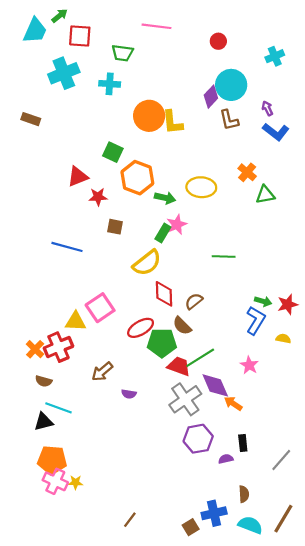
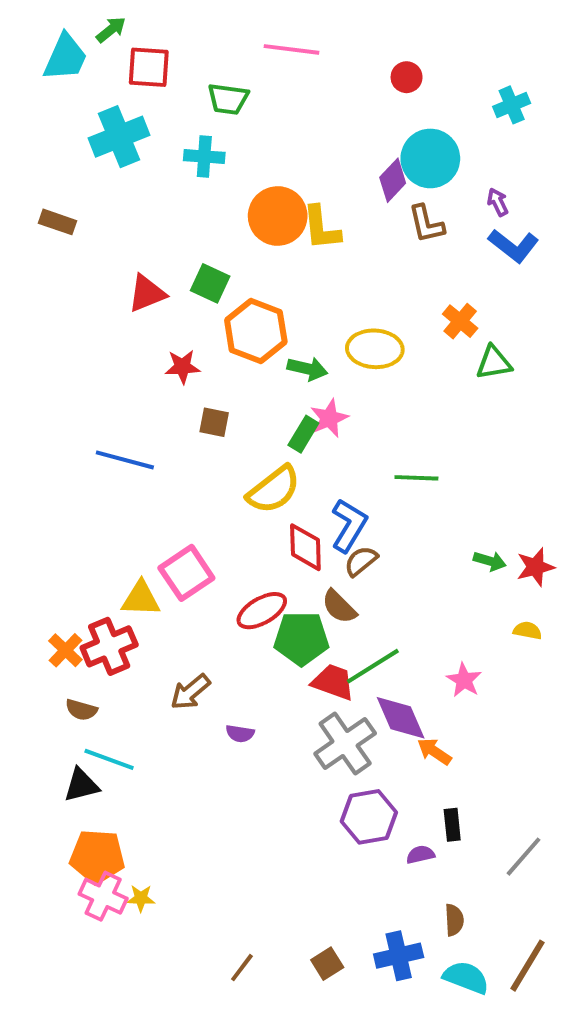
red triangle: (78, 177) -> (147, 293), moved
blue L-shape: (256, 320) -> (349, 525), moved
brown square: (191, 527) -> (327, 964), moved

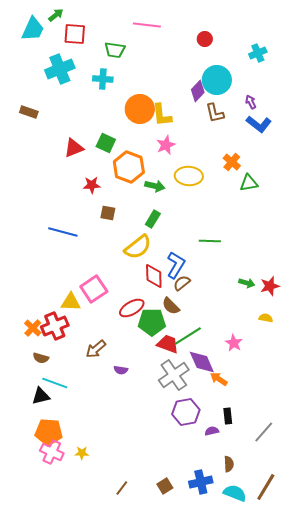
pink star: (329, 418) -> (166, 145), moved
yellow star: (141, 898) -> (82, 453), moved

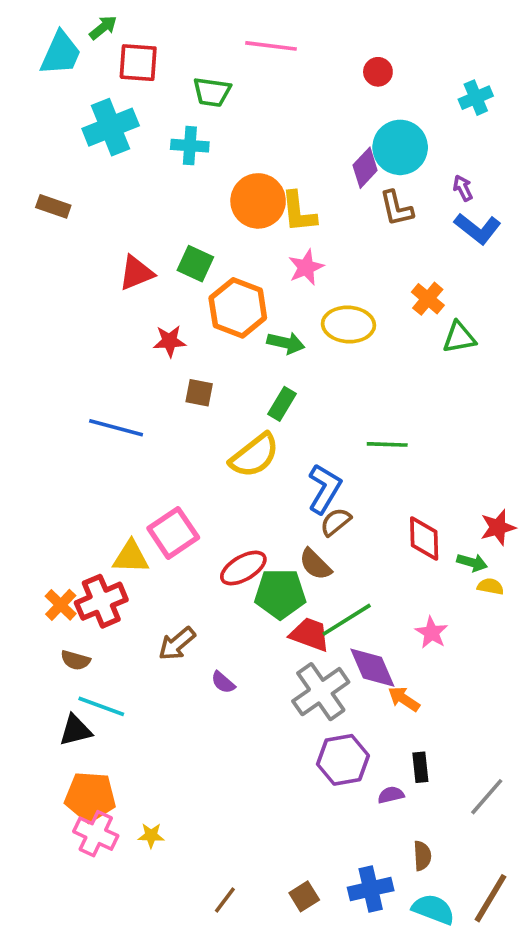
red diamond: (154, 276) -> (424, 538), moved
green arrow: (247, 283) -> (472, 562), moved
purple semicircle: (121, 370) -> (223, 682), turned 32

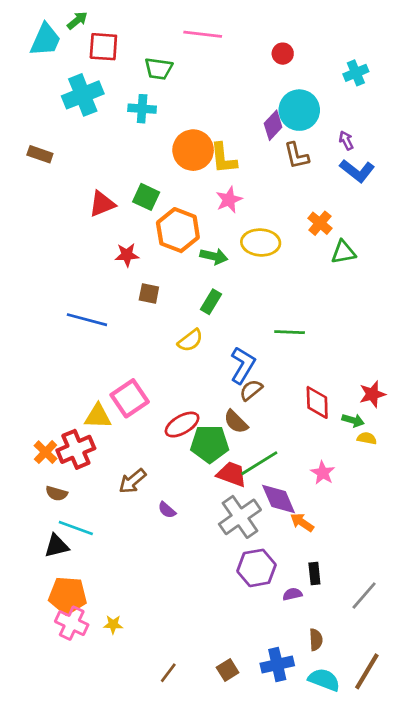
yellow semicircle: (254, 455) -> (190, 340), size x0.7

